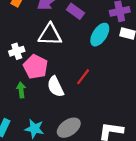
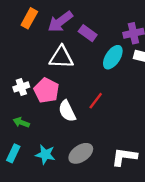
white cross: (17, 51) -> (21, 87), moved
green arrow: (21, 90) -> (21, 122), moved, turned -64

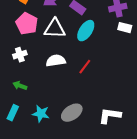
cyan ellipse: (113, 57) -> (86, 31), moved
pink pentagon: (46, 90) -> (27, 24), moved
white semicircle: (67, 111) -> (56, 61), moved, turned 108

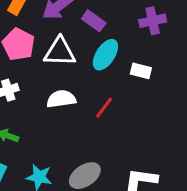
white rectangle: (125, 28) -> (141, 71), moved

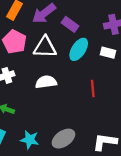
white rectangle: (141, 71) -> (108, 53), moved
red line: (104, 108) -> (93, 89), moved, turned -42

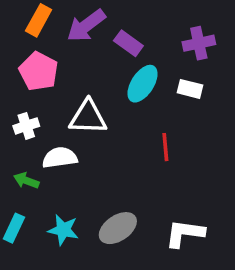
white triangle: (45, 47) -> (88, 117), moved
white semicircle: (46, 82) -> (60, 158), moved

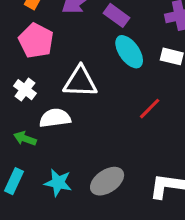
cyan ellipse: (143, 84) -> (129, 52), turned -68
white cross: (26, 126) -> (25, 90), turned -35
red line: (165, 147) -> (150, 109), turned 50

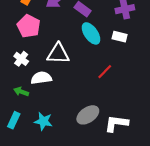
gray ellipse: (107, 181) -> (88, 115), moved

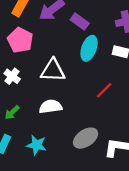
cyan ellipse: (91, 33) -> (89, 48), turned 55
white semicircle: (41, 78) -> (51, 107), moved
green arrow: (21, 92) -> (12, 112), turned -64

